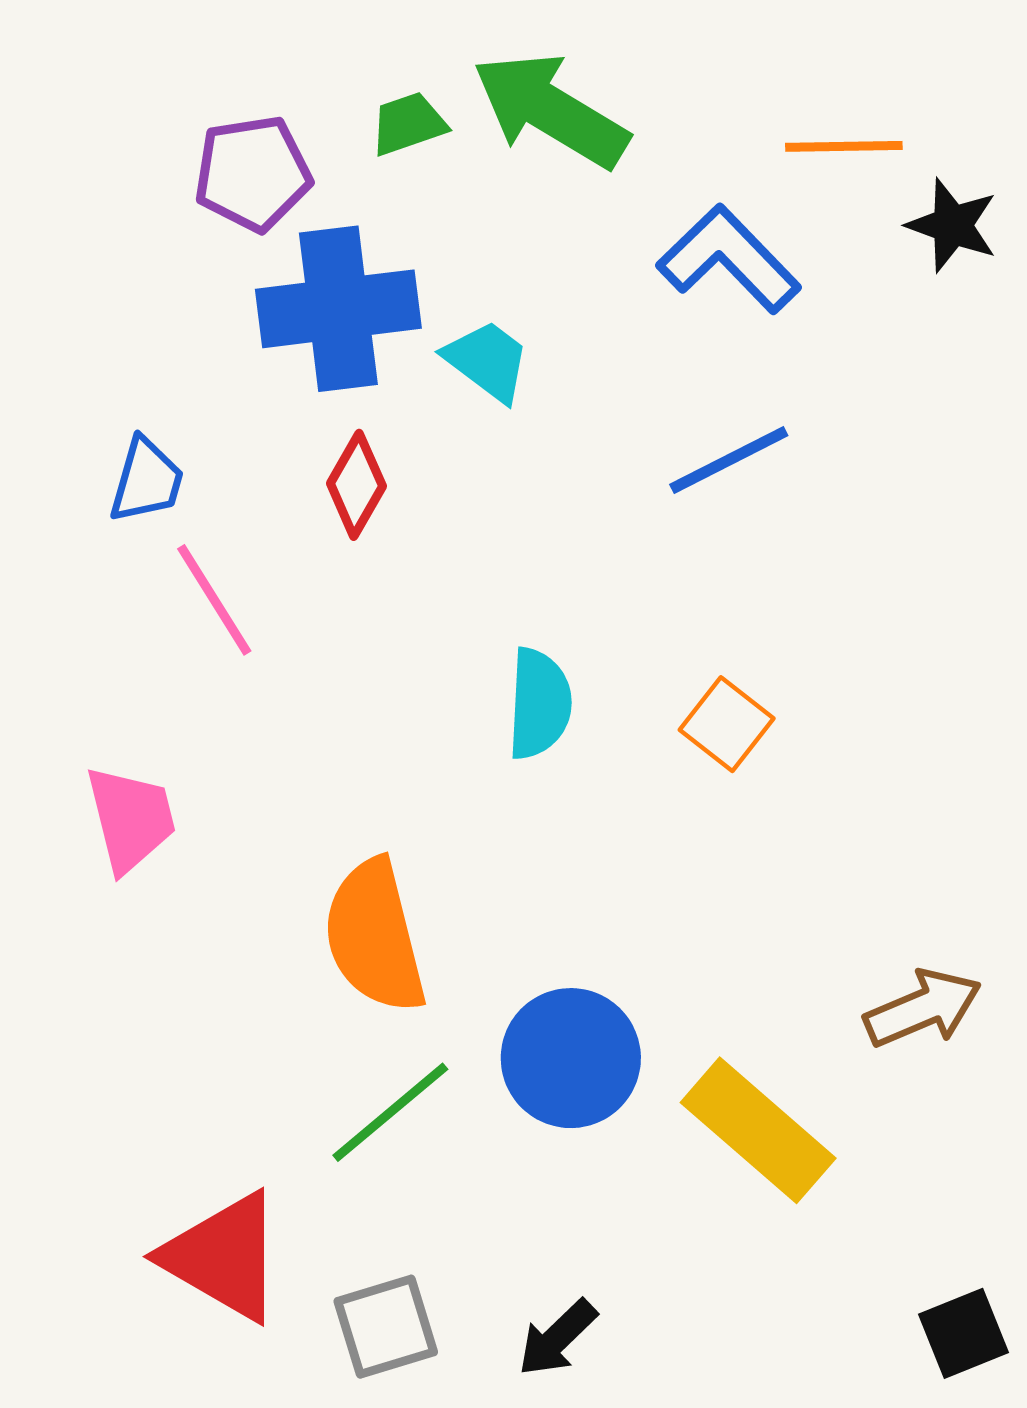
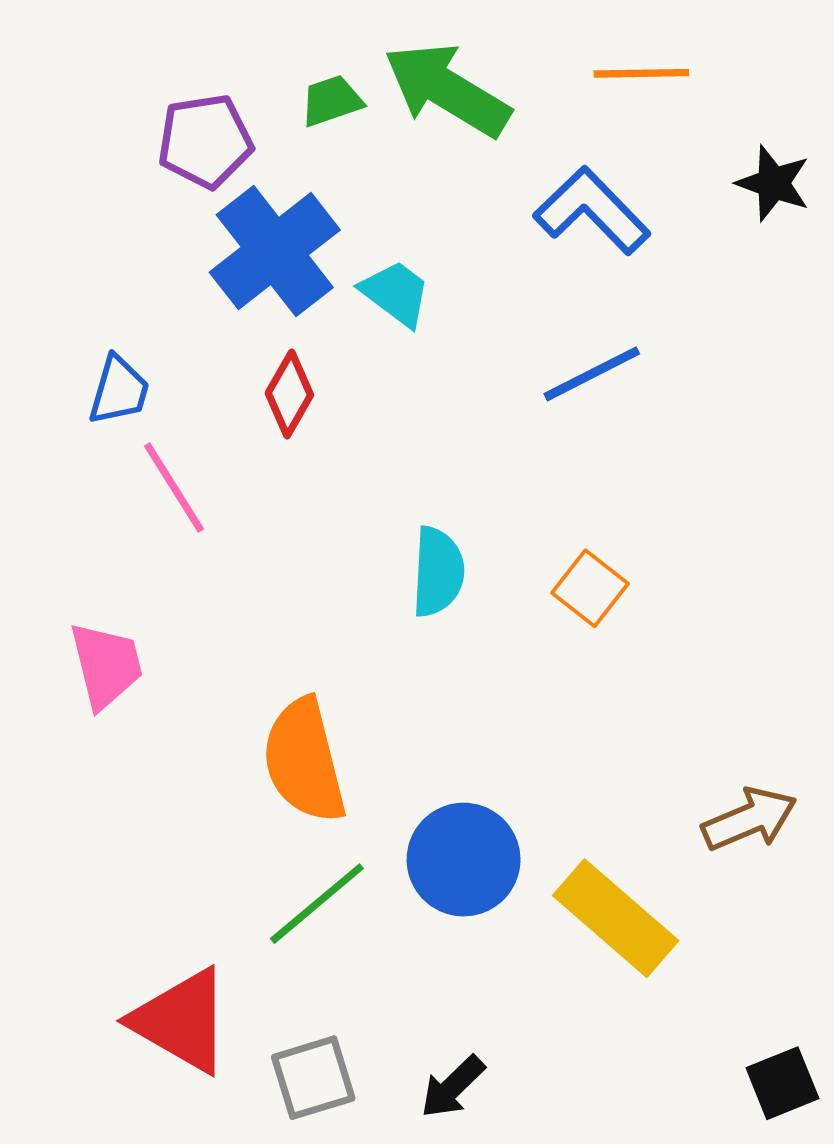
orange line: (844, 146) -> (641, 73), moved
blue cross: (338, 309) -> (275, 251), turned -31

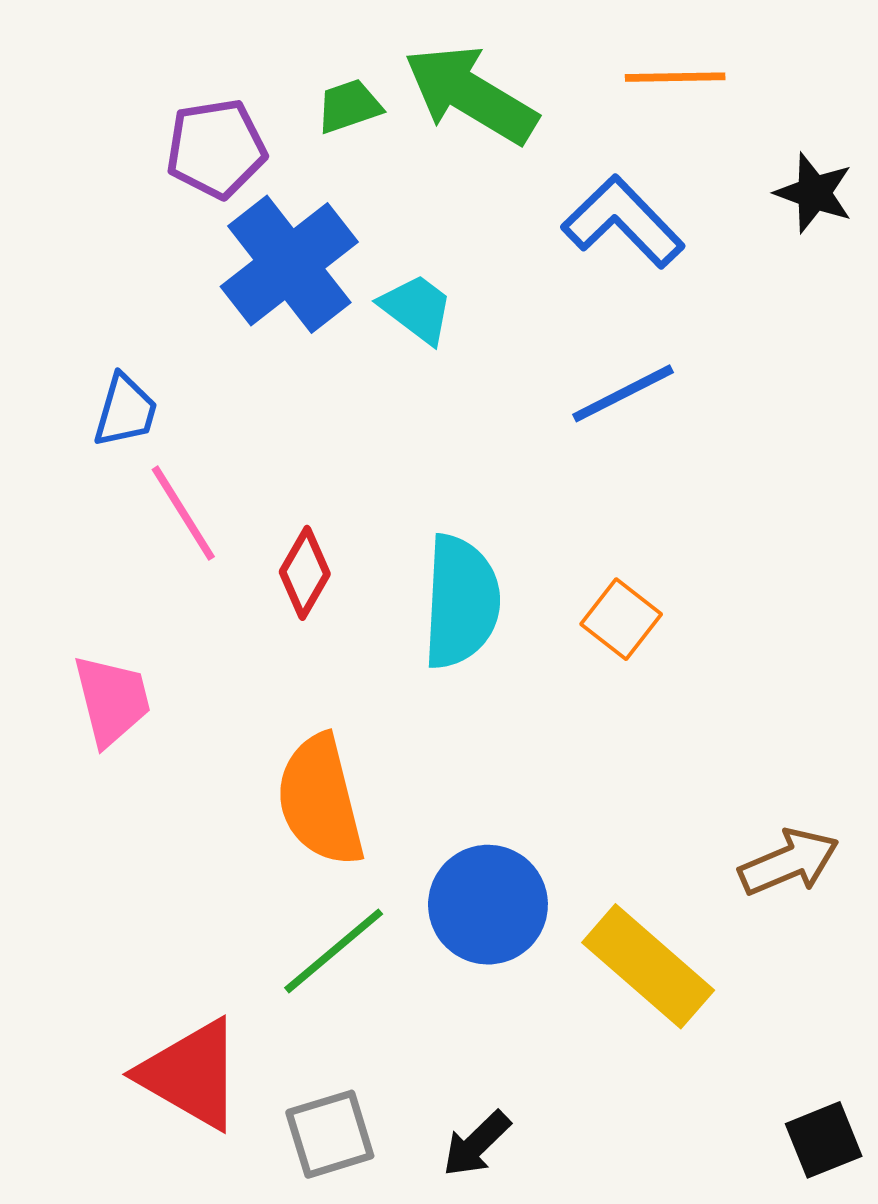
red diamond: (289, 394) -> (305, 573), moved
cyan semicircle: (438, 572) -> (461, 602), size x1.4

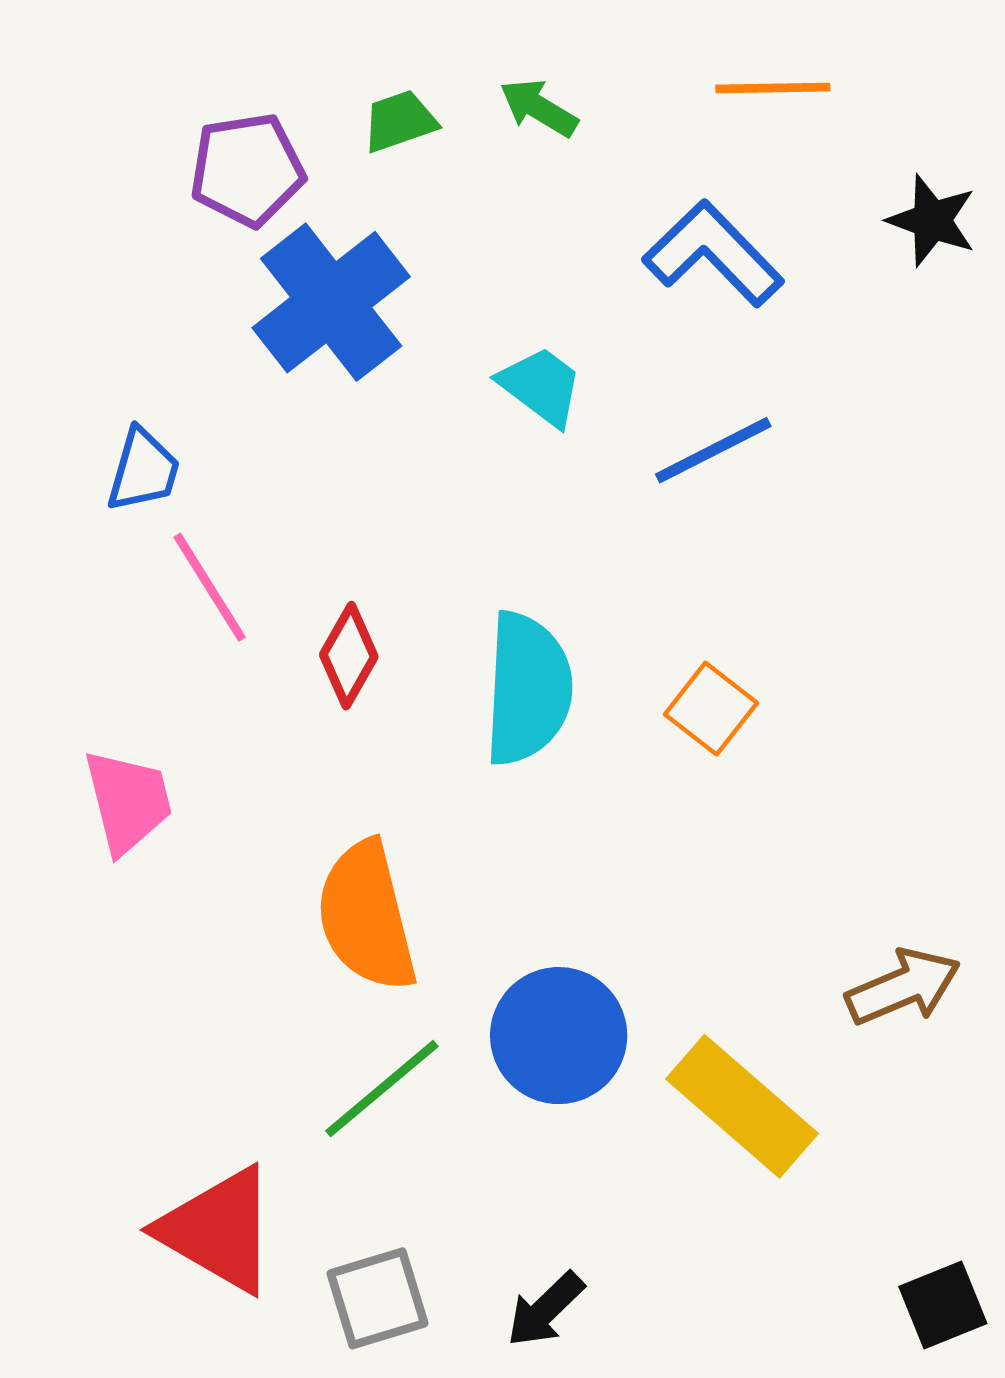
green arrow: (471, 95) -> (539, 108), size x0.5
cyan trapezoid: (417, 309) -> (541, 386), moved

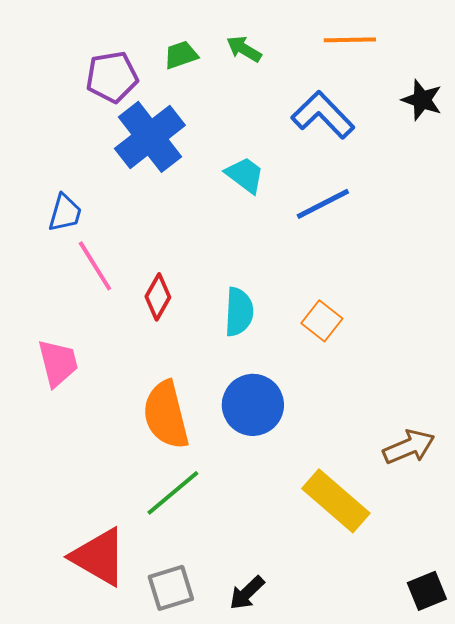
cyan semicircle: (528, 689) -> (239, 312), size x0.7
blue circle: (559, 1036) -> (253, 405), moved

